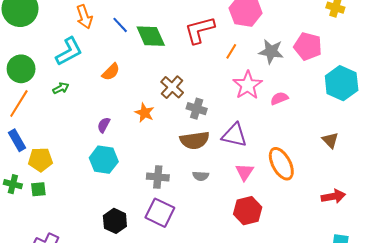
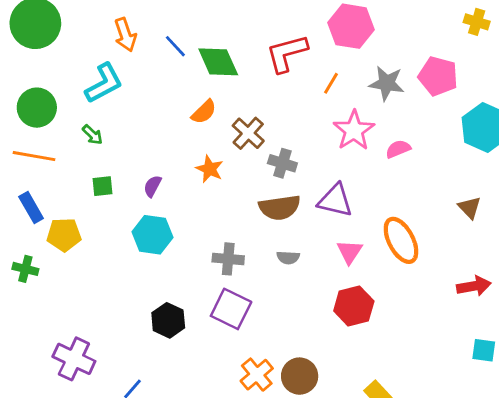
orange semicircle: (111, 72) -> (204, 112), moved
green arrow: (61, 88) -> (92, 135), turned 70
orange line: (19, 104) -> (34, 156), turned 68
green square: (38, 189) -> (102, 186), moved

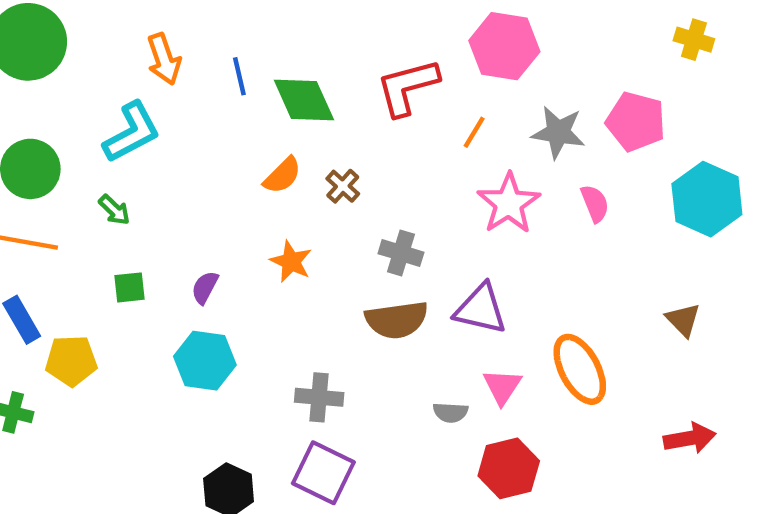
blue line: (175, 46) -> (239, 76), turned 30
brown cross: (248, 133) -> (343, 186), moved, size x0.7
pink semicircle: (398, 149) -> (595, 203), moved, turned 90
gray semicircle: (288, 257) -> (450, 412), moved

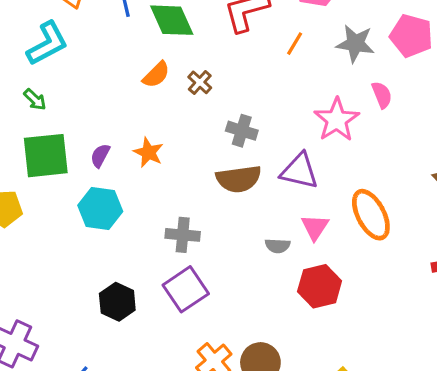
pink star: (509, 203) -> (337, 120), moved
orange star: (291, 262) -> (148, 152), moved
green square: (129, 287) -> (46, 156), size x2.0
purple square: (323, 473) -> (186, 289), turned 30

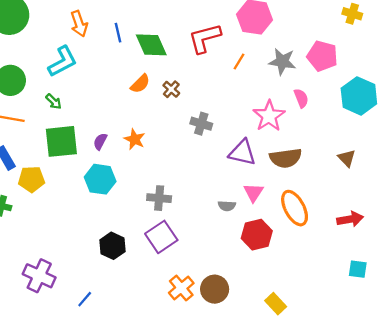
brown semicircle: (239, 179) -> (286, 158), moved
orange ellipse: (371, 215) -> (295, 208), moved

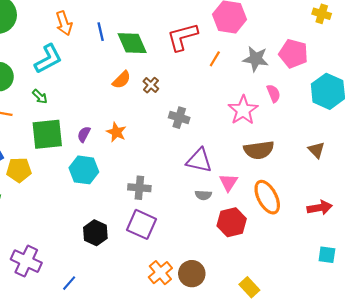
purple triangle: (242, 153) -> (199, 160), moved
purple square: (161, 237) -> (141, 224), turned -32

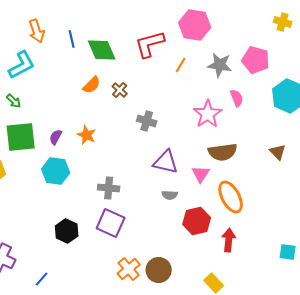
pink triangle: (228, 182) -> (201, 174), moved
red arrow: (320, 208) -> (229, 240), moved, turned -75

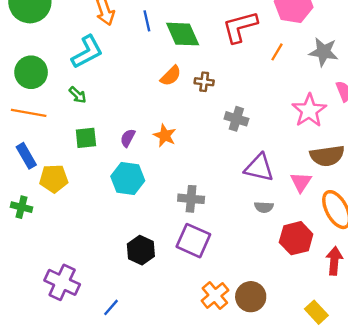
brown cross: (120, 90) -> (204, 82), turned -35
green square: (21, 137) -> (86, 138), size x0.6

